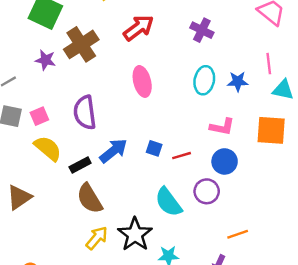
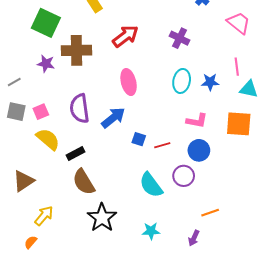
brown cross: (81, 44) -> (77, 50), turned 32
blue arrow: (113, 151) -> (113, 118), moved
black star: (135, 234) -> (102, 218), moved
yellow arrow: (97, 238) -> (44, 216), moved

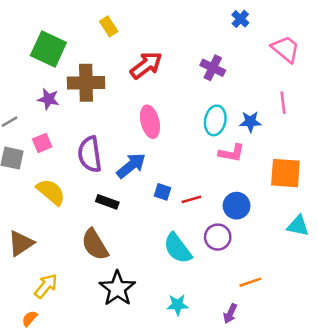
cyan triangle: (249, 89) -> (298, 226), moved
pink square: (41, 112) -> (42, 143), moved
pink L-shape: (197, 121) -> (232, 153), moved
black rectangle: (75, 153) -> (107, 202), moved, turned 48

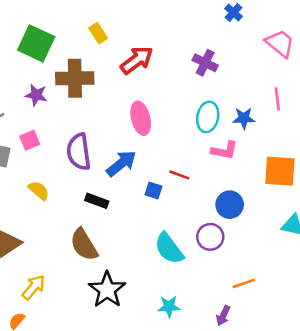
yellow rectangle: (109, 26) -> (98, 33), moved
yellow semicircle: (51, 192) -> (39, 190), size x0.7
red line: (191, 199) -> (179, 175), moved, turned 36

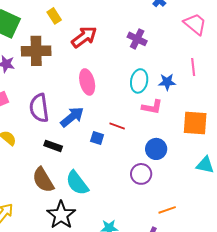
cyan semicircle: (169, 248) -> (77, 183), moved

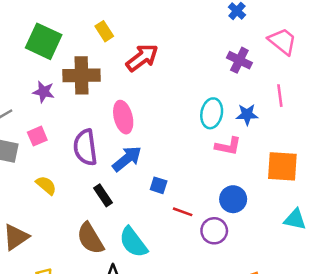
purple cross: (137, 39) -> (239, 60), moved
pink ellipse: (87, 82) -> (123, 117), moved
red line: (117, 126) -> (183, 212), moved
black rectangle: (53, 146) -> (103, 195), turned 36

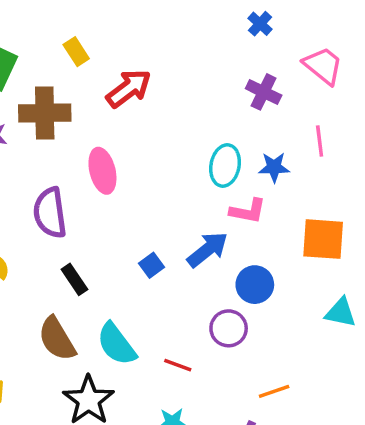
blue arrow: (127, 159) -> (208, 250), moved
blue square: (159, 185) -> (151, 265), turned 36
red line: (183, 212) -> (178, 365), moved

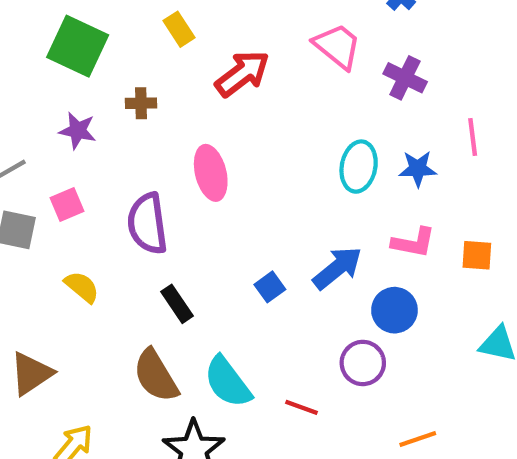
pink trapezoid: (323, 66) -> (337, 46), moved
brown cross: (45, 113) -> (141, 103), size x0.5
pink L-shape: (248, 211) -> (413, 243), moved
orange square: (323, 239) -> (477, 255), size x0.6

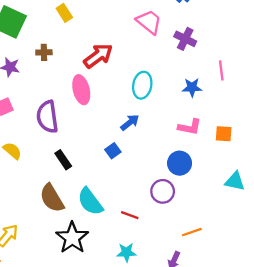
red arrow: (242, 74) -> (98, 56), moved
cyan ellipse: (359, 167) -> (142, 85), moved
blue arrow: (337, 268) -> (130, 122), moved, size x0.7

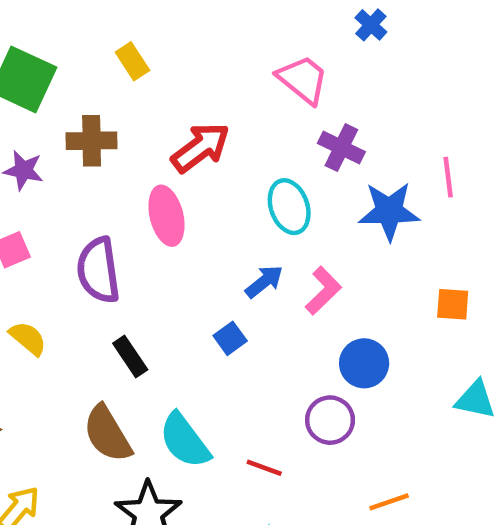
purple cross: (185, 39) -> (341, 148), moved
brown cross: (44, 52) -> (92, 141), size x1.5
cyan ellipse: (142, 85) -> (289, 207), turned -30
blue star: (192, 87) -> (389, 211), size x1.5
pink L-shape: (190, 127) -> (323, 291), moved, turned -55

